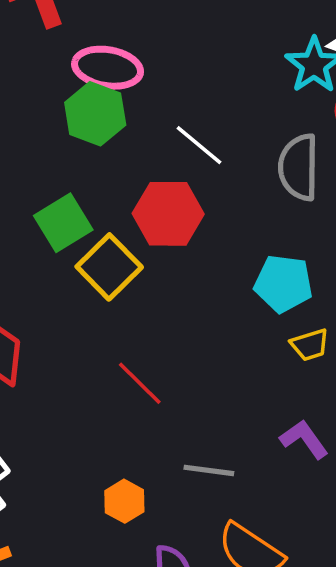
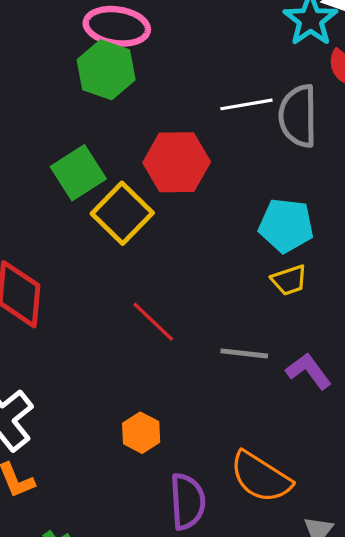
white line: (199, 145) -> (246, 104), moved, turned -48
yellow trapezoid: (310, 345) -> (289, 280), moved
gray line: (209, 470) -> (244, 353), moved

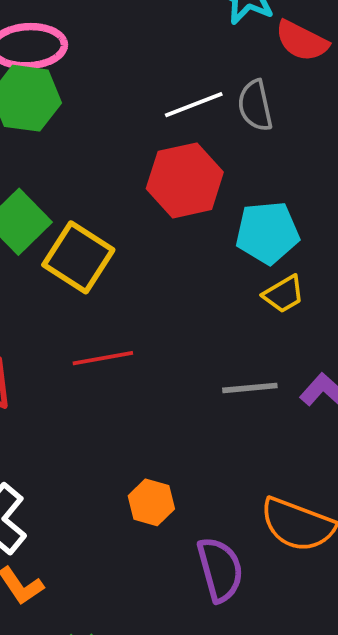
gray semicircle: (298, 116) -> (255, 106), size x0.7
red hexagon: (177, 162) -> (185, 180), moved
red line: (153, 322) -> (103, 358), moved, turned -42

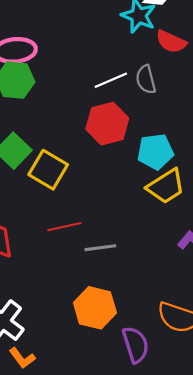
yellow trapezoid: (284, 294) -> (166, 186), size x1.6
gray line: (250, 388) -> (100, 248), moved
orange hexagon: (151, 502) -> (95, 308), size x1.6

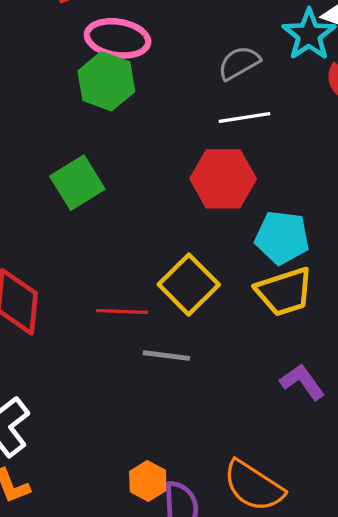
gray semicircle: (146, 79) -> (239, 63), moved, turned 60
yellow square: (48, 170) -> (189, 285), moved
orange hexagon: (95, 308) -> (148, 481), moved, size x0.6

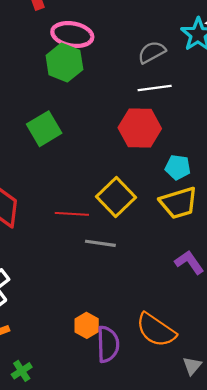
cyan pentagon: (282, 238) -> (178, 167), size x0.7

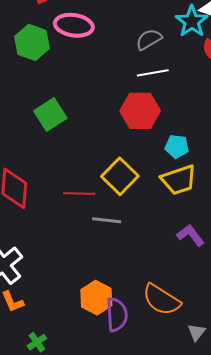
green hexagon: (64, 62) -> (32, 42), moved
orange hexagon: (87, 325) -> (96, 298), size x1.4

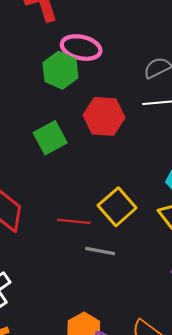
green hexagon: (32, 42) -> (60, 70), moved
red hexagon: (140, 111) -> (104, 116), moved

